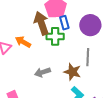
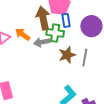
gray arrow: (42, 72) -> (42, 42), moved
brown star: (72, 72) -> (67, 55), moved, turned 30

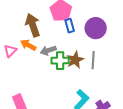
brown arrow: (43, 18) -> (33, 25), moved
green cross: (55, 33) -> (60, 61), moved

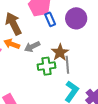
gray line: (93, 60) -> (67, 65), moved
green cross: (60, 61) -> (46, 66), moved

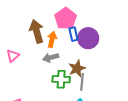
purple circle: (76, 18) -> (88, 38), moved
orange arrow: (12, 44) -> (52, 40), moved, turned 70

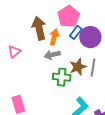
blue rectangle: (73, 34) -> (76, 32), turned 48
gray line: (82, 82) -> (93, 68), moved

